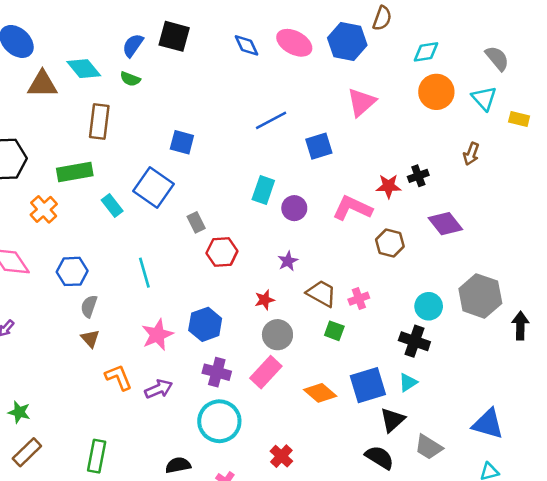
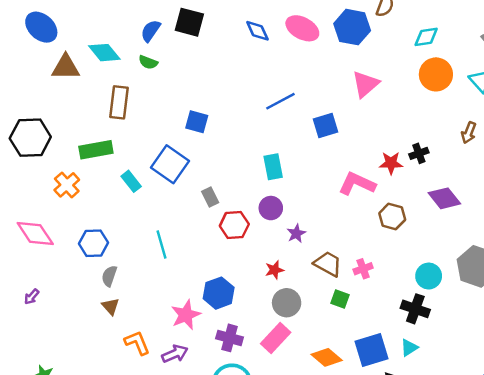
cyan rectangle: (263, 190) -> (273, 167), turned -30
purple circle: (294, 208) -> (271, 208), moved
pink star: (157, 335) -> (186, 315), moved

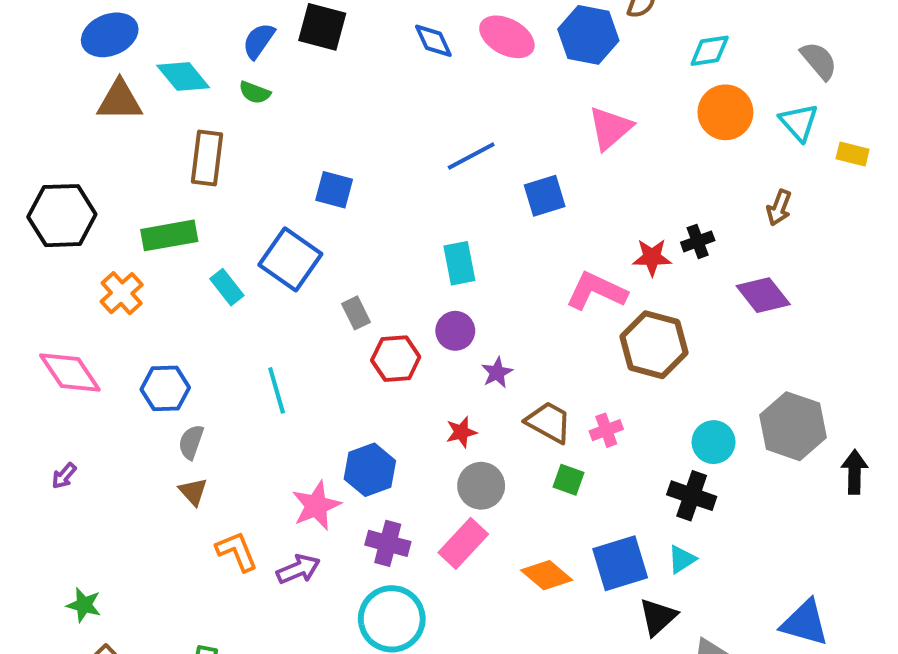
blue ellipse: (41, 27) -> (110, 35), moved, turned -64
purple diamond: (444, 198) -> (763, 295), moved
brown hexagon: (392, 217) -> (654, 345), size x1.5

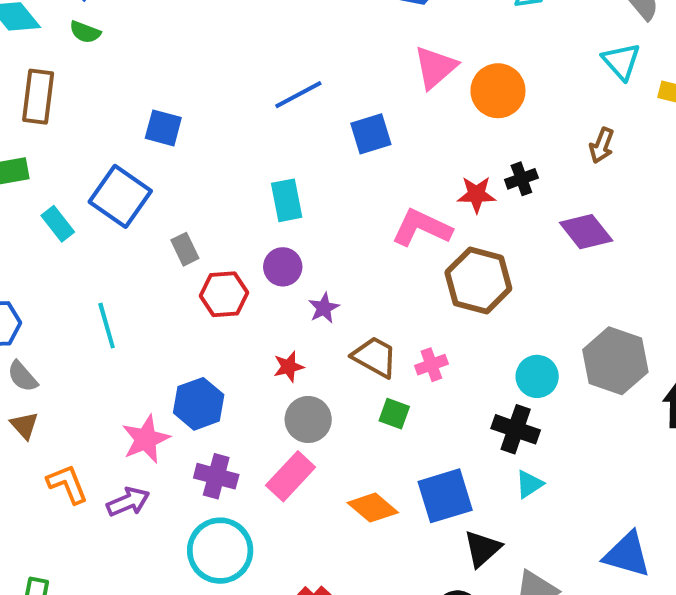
orange circle: (725, 112) -> (498, 91), moved
gray semicircle: (191, 442) -> (22, 376), turned -60
cyan triangle: (682, 559) -> (529, 484), moved

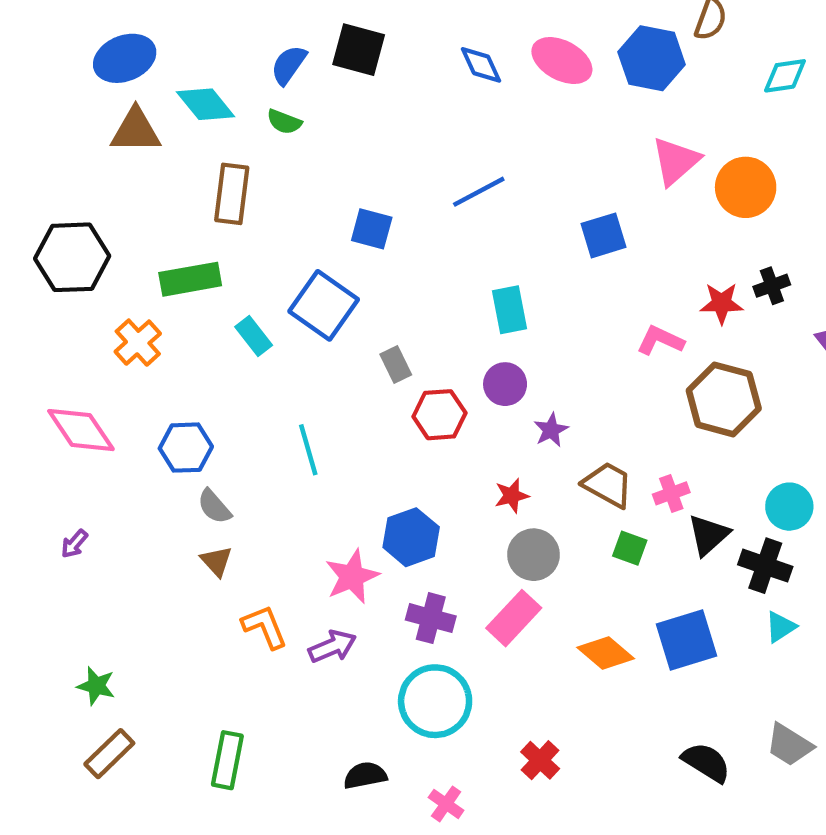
blue line: (298, 95) -> (479, 192), moved
pink L-shape: (422, 228) -> (660, 340), size x0.7
black triangle: (482, 549) -> (708, 535), moved

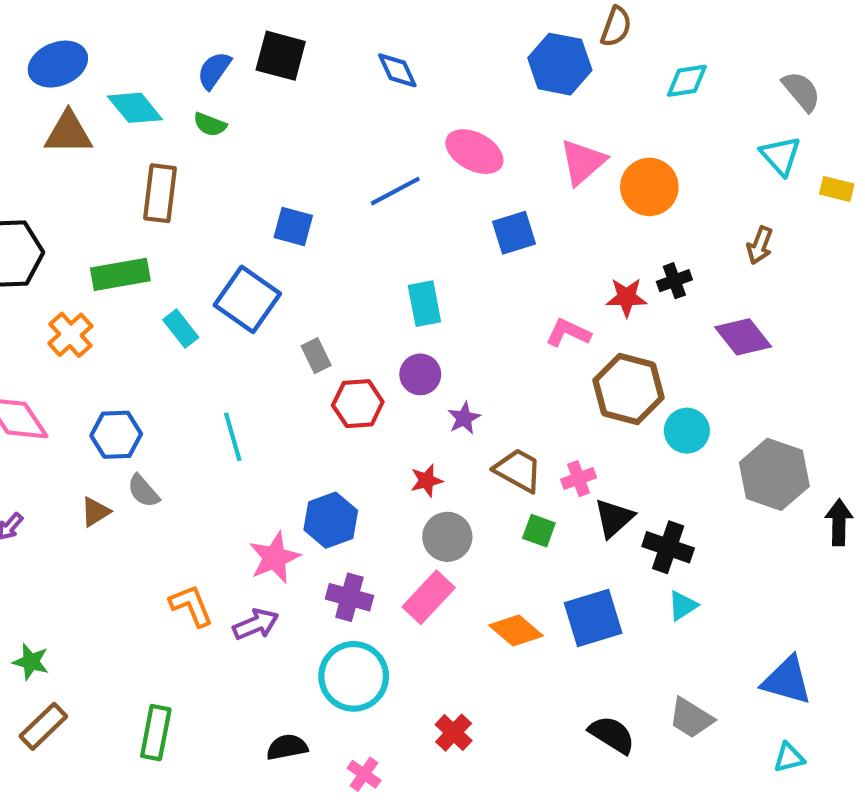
pink ellipse: (562, 61) -> (474, 152), moved
cyan circle: (789, 507) -> (687, 431), moved
brown triangle: (216, 561) -> (95, 512), moved, turned 40

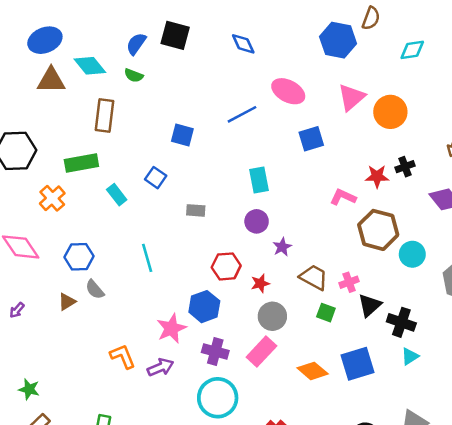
blue square: (247, 299) -> (156, 178), size x0.6
gray rectangle: (316, 356) -> (196, 210), turned -60
red hexagon: (358, 404) -> (226, 266), moved

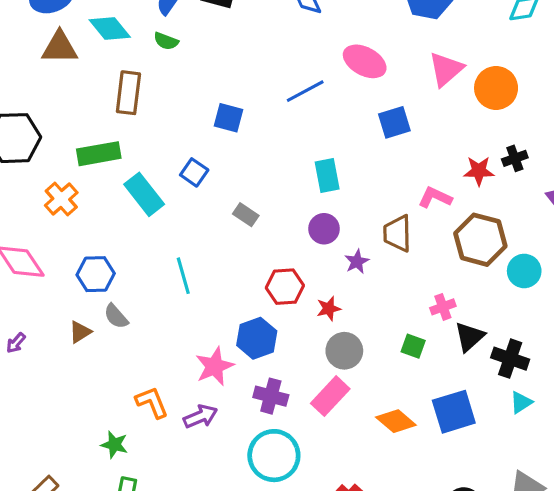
cyan rectangle: (117, 195) -> (144, 194), size x1.5
gray rectangle: (196, 210) -> (246, 215), turned 30
brown trapezoid: (314, 277) -> (397, 233), moved, turned -120
green star: (29, 389) -> (114, 445), moved

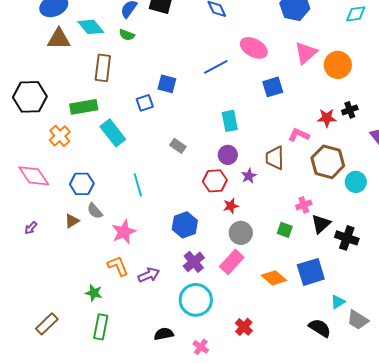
blue square: (194, 172) -> (145, 103), moved, turned 36
red hexagon: (285, 287) -> (215, 181), moved
pink star: (214, 366) -> (124, 232), moved
purple cross: (271, 396) -> (194, 262), turned 35
cyan triangle: (521, 402) -> (338, 302), moved

